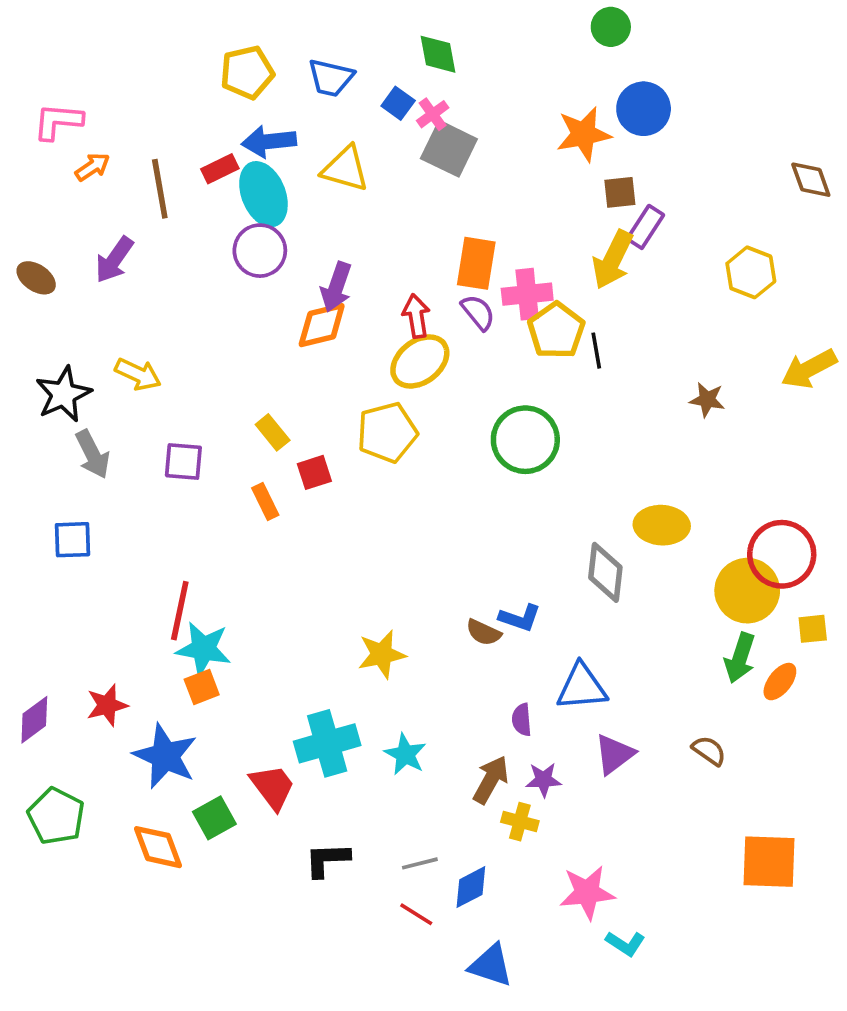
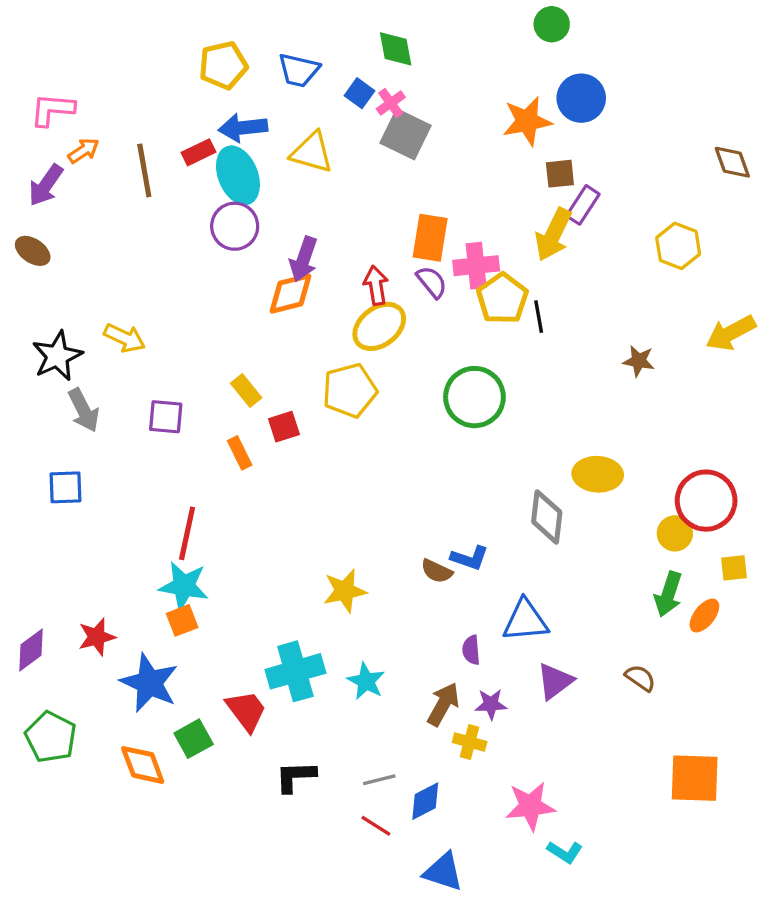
purple arrow: (114, 260) -> (46, 185), moved
yellow circle: (747, 591) -> (675, 533), size x0.6
red line: (180, 611) -> (187, 533), moved

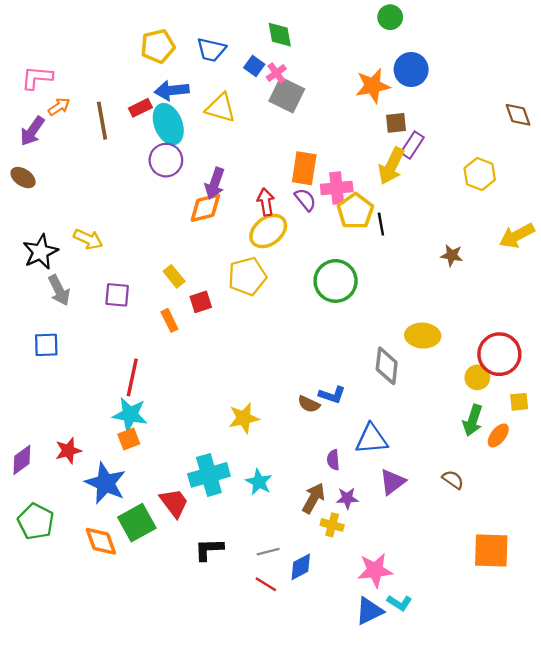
green square: (194, 739) -> (137, 523), size x1.4
blue triangle: (443, 872) -> (369, 611), moved, turned -44

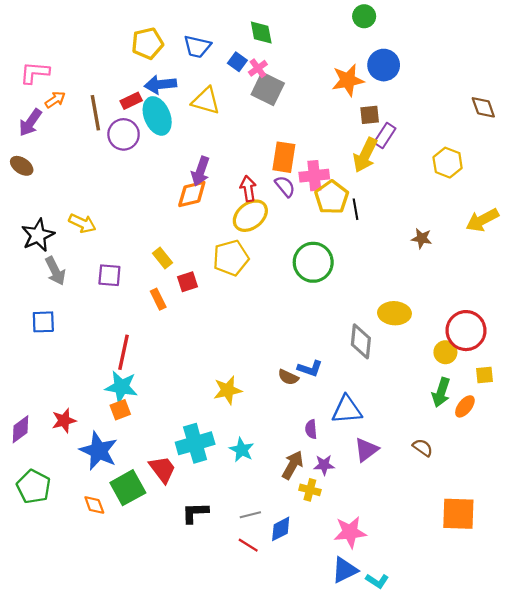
purple circle: (166, 160) -> (124, 134), moved
orange diamond: (101, 541) -> (94, 505), size x0.7
cyan L-shape: (399, 603) -> (377, 581), moved

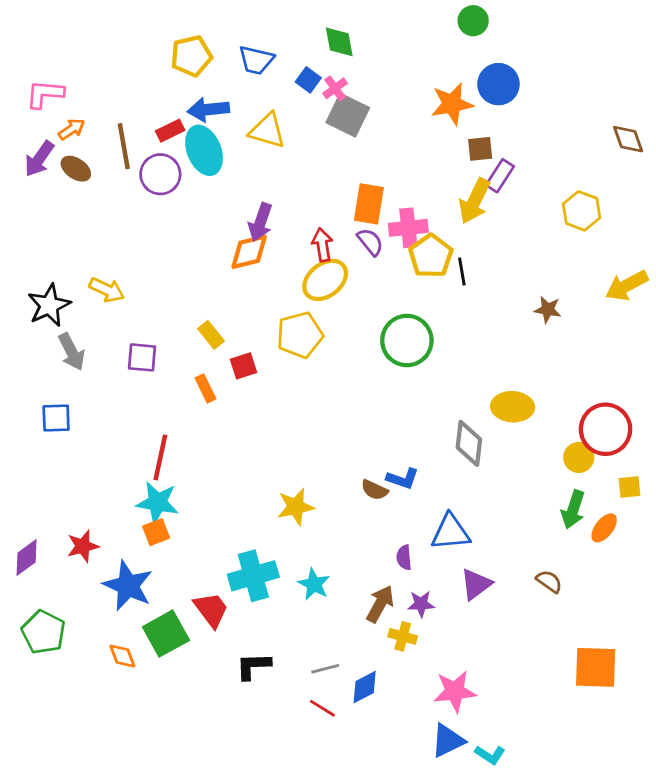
brown ellipse: (22, 166) -> (76, 169), moved

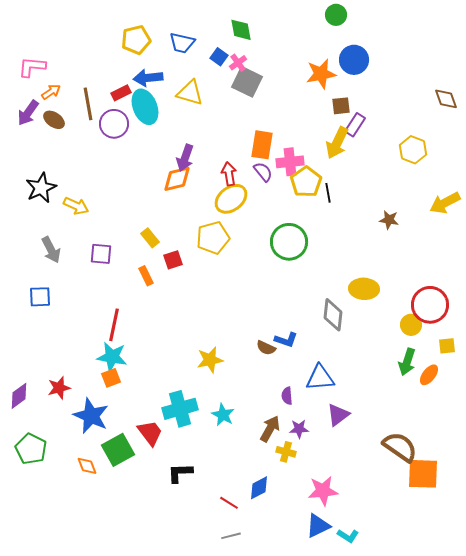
black star: (49, 305) -> (41, 188), moved
brown semicircle: (549, 581) -> (400, 447), moved, size x1.8
gray line: (325, 669) -> (231, 536), moved

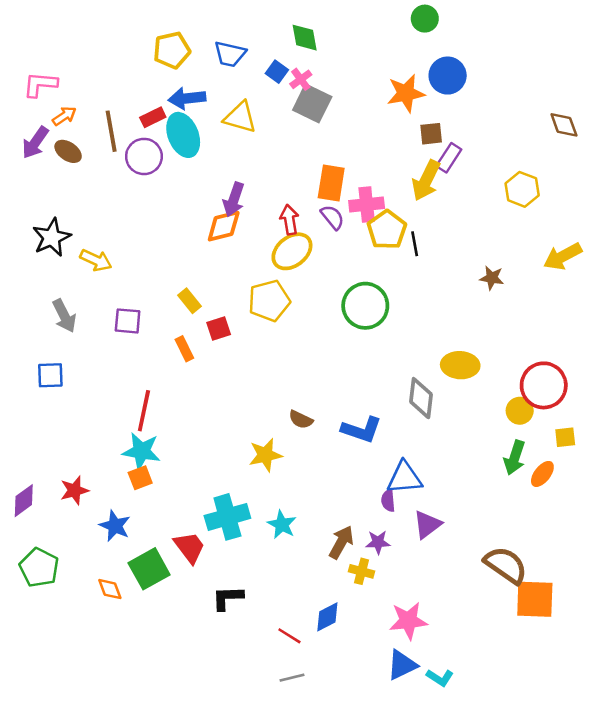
blue L-shape: (286, 340) -> (362, 430), size x1.4
brown semicircle: (266, 348) -> (301, 420), moved
purple semicircle: (287, 396) -> (388, 501), moved
blue star: (91, 416) -> (115, 526), size x0.7

